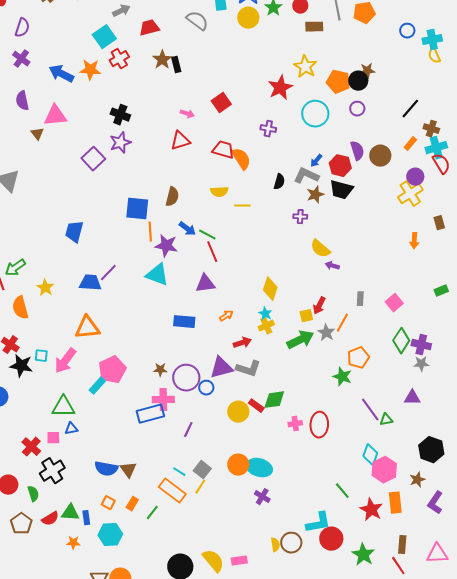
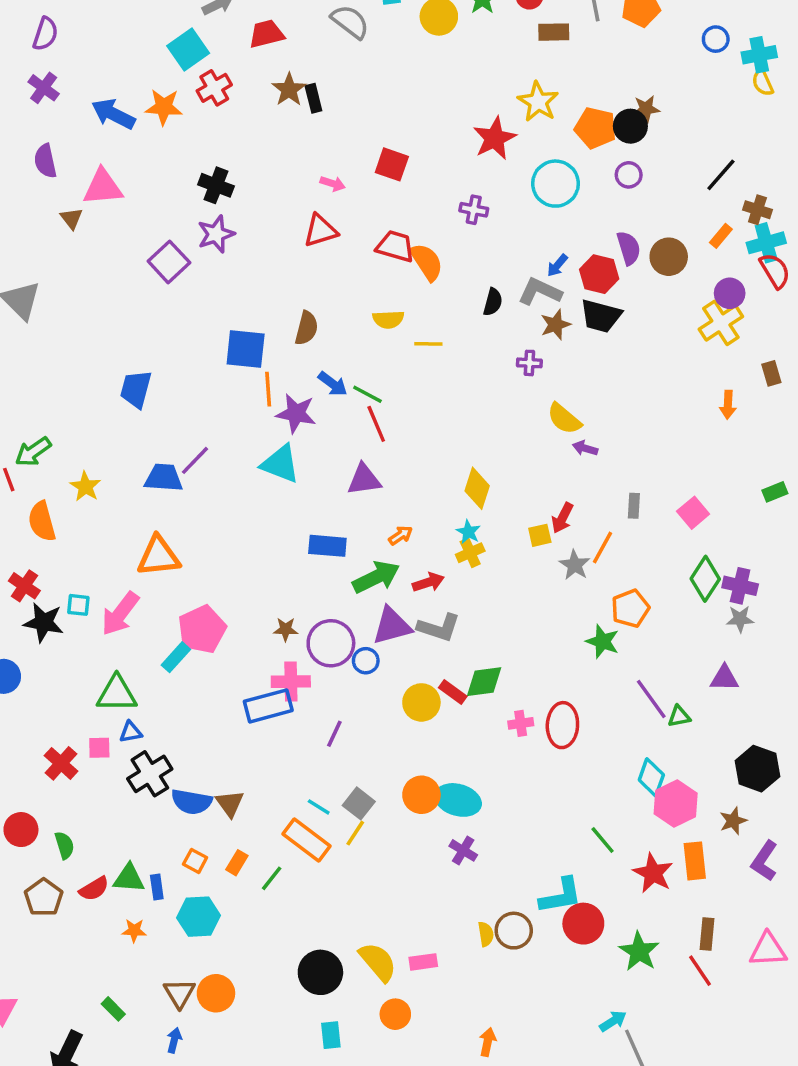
red square: (221, 103) -> (392, 164), turned -36
green arrow: (300, 340) -> (376, 577), moved
black cross: (52, 471) -> (150, 774), moved

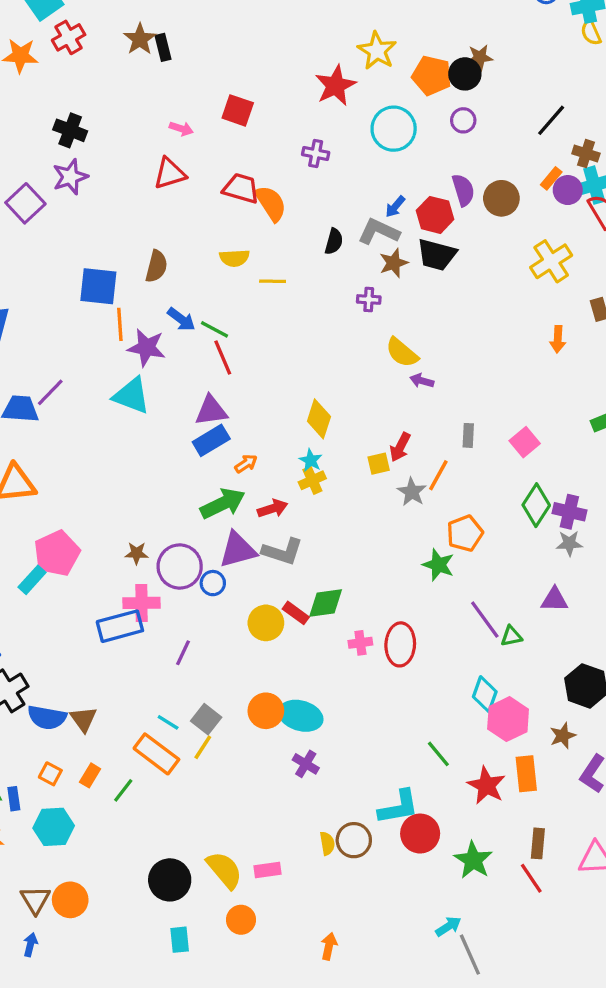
purple circle: (730, 293) -> (568, 190), moved
blue rectangle: (327, 546) -> (211, 440), moved, turned -36

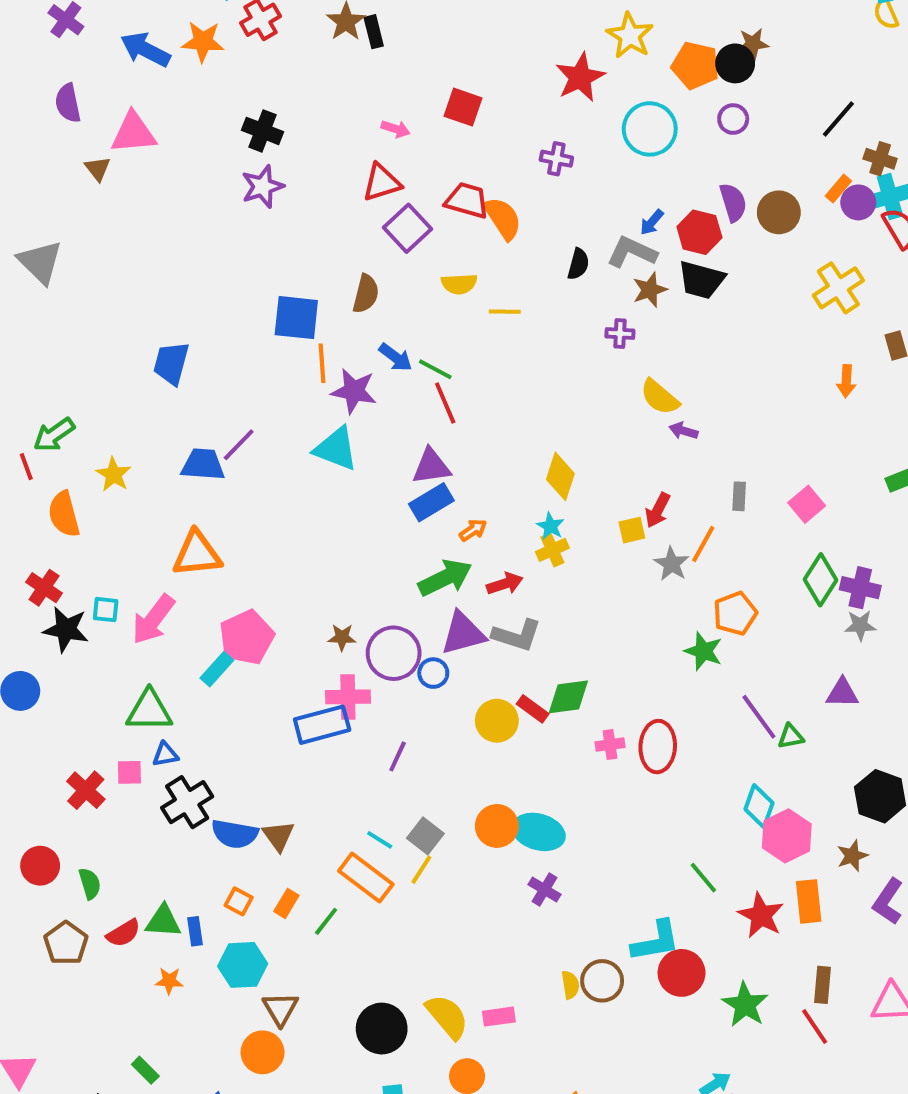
purple square: (25, 203) -> (407, 228), moved
brown triangle: (35, 900) -> (280, 1009), moved

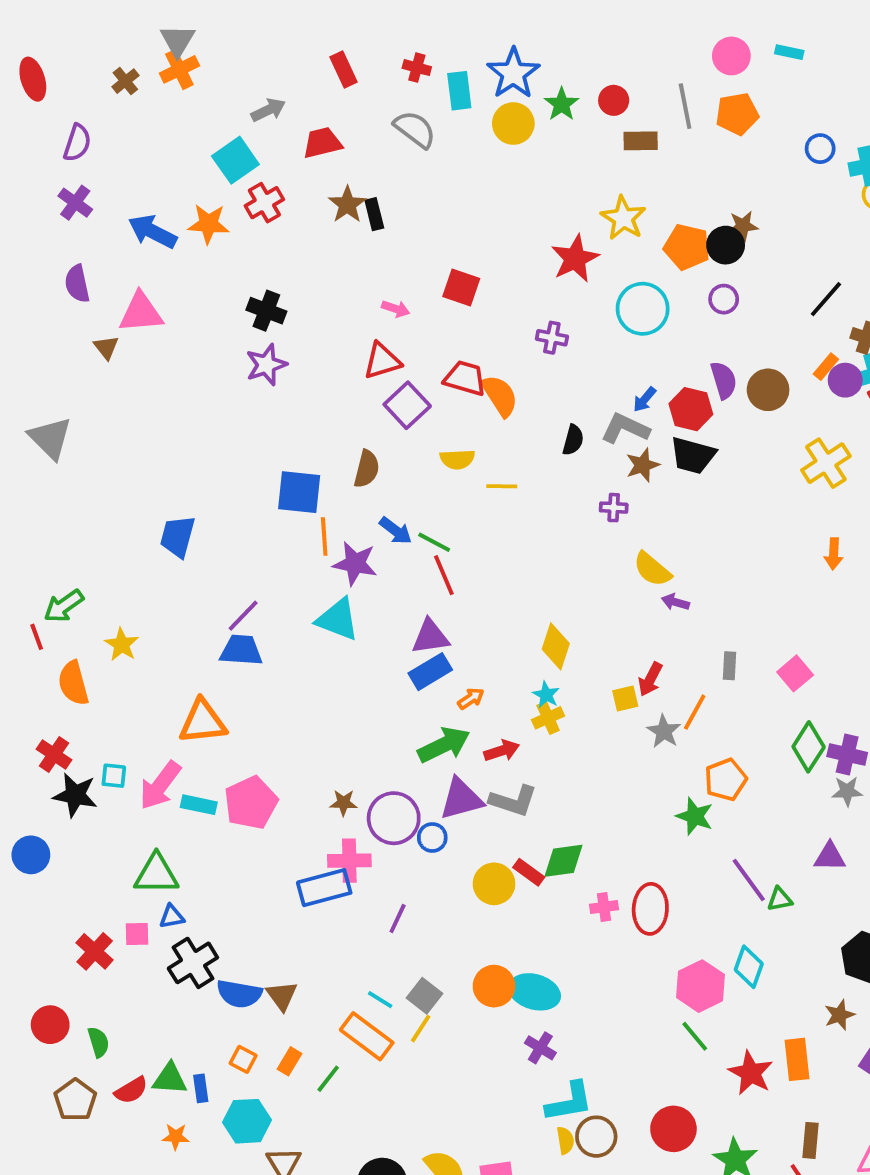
blue trapezoid: (203, 465) -> (241, 650), moved
cyan rectangle: (217, 669) -> (199, 805), moved, turned 60
pink hexagon: (787, 836) -> (700, 986), moved
cyan L-shape: (656, 941) -> (569, 1102), moved

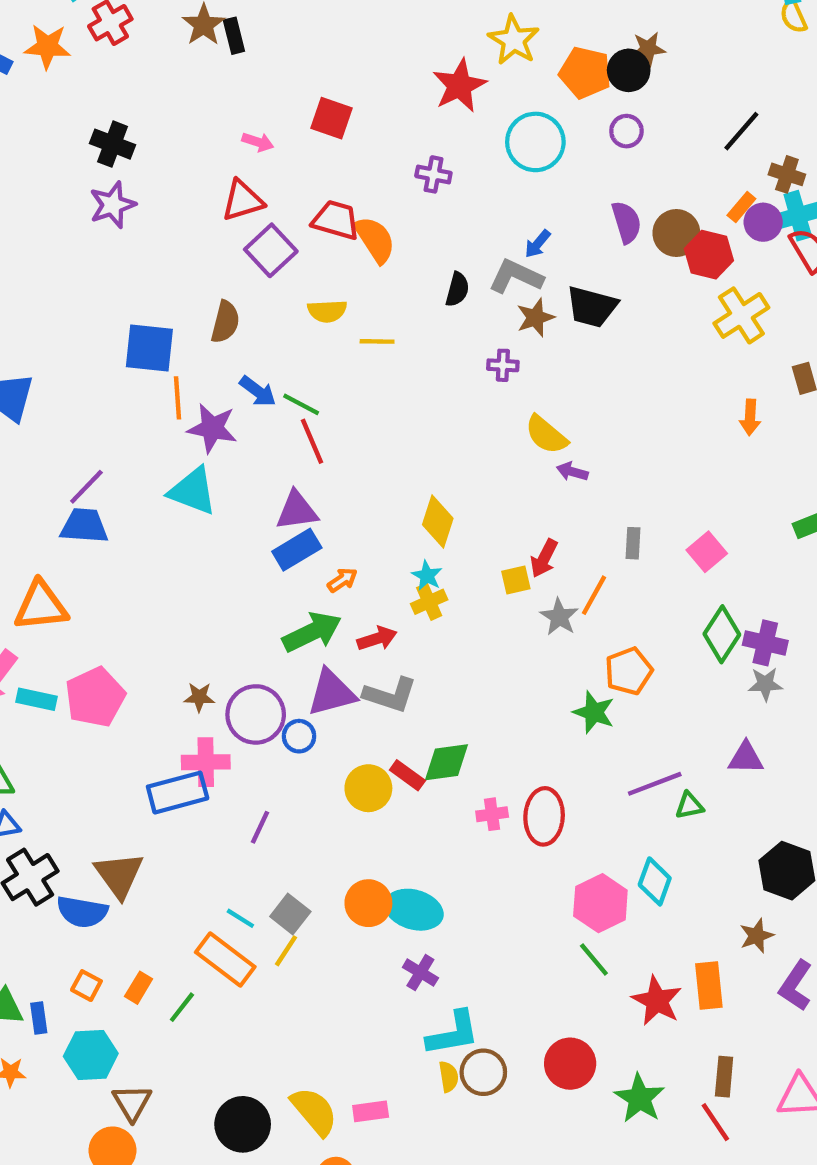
red hexagon: (691, 409) -> (709, 255), moved
purple line: (749, 880) -> (655, 784), turned -75
brown triangle: (282, 996) -> (119, 875), moved, size x1.4

